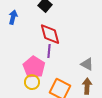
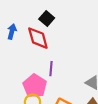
red diamond: (50, 34) -> (38, 38), moved

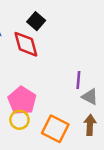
purple line: (51, 69) -> (78, 80), moved

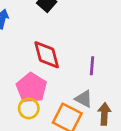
red diamond: (26, 44) -> (47, 55), moved
gray triangle: (90, 97) -> (84, 99), moved

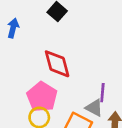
purple line: (92, 66) -> (102, 93), moved

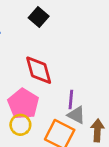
purple line: (102, 93) -> (71, 100), moved

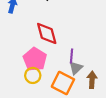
gray triangle: (76, 115) -> (76, 68), turned 48

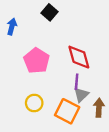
red diamond: (47, 33) -> (79, 57), moved
pink pentagon: (35, 59) -> (37, 61), moved

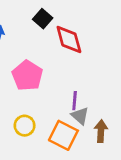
red diamond: (79, 57) -> (69, 39), moved
gray triangle: (81, 95) -> (80, 116), turned -35

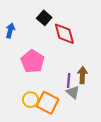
brown arrow: (101, 131) -> (82, 75), moved
orange square: (63, 135) -> (47, 103), moved

